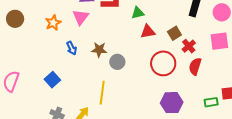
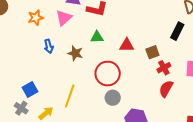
green triangle: (138, 13) -> (97, 37), moved
gray circle: (117, 62) -> (113, 98), moved
red circle: (163, 63) -> (108, 74), moved
blue square: (52, 80) -> (30, 90), moved

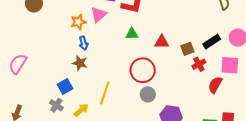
orange star: (36, 18) -> (78, 22), moved
black rectangle: (177, 31) -> (212, 42), moved, turned 30
brown star: (75, 53) -> (80, 63), moved
red semicircle: (166, 89) -> (215, 85), moved

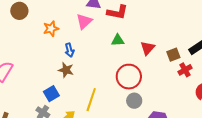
orange star: (78, 22) -> (51, 29), moved
red triangle: (162, 42) -> (148, 48), turned -49

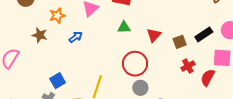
blue arrow: (69, 50) -> (76, 37), turned -112
brown star: (66, 70) -> (40, 35), moved
red cross: (185, 70) -> (188, 66), moved

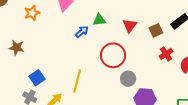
brown star: (40, 35) -> (17, 48), moved
blue arrow: (76, 37) -> (82, 32), moved
gray circle: (140, 88) -> (128, 79), moved

